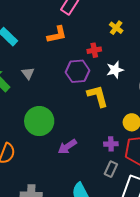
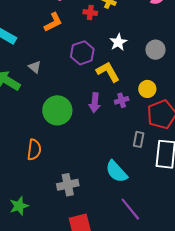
red cross: (94, 50) -> (90, 13), moved, turned 32
purple cross: (111, 144) -> (122, 100), moved
purple arrow: (67, 147) -> (95, 103), moved, turned -36

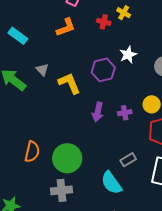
purple hexagon: (82, 53) -> (103, 70), moved
yellow L-shape: (108, 72) -> (69, 83), moved
green circle: (57, 110) -> (67, 158), moved
gray rectangle: (139, 139) -> (128, 160), moved, turned 42

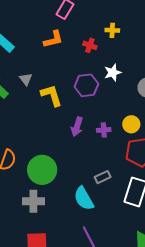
yellow cross: (124, 13) -> (112, 30), turned -32
red cross: (104, 22) -> (90, 45), moved

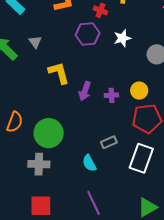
purple hexagon: (86, 85) -> (88, 34), moved
yellow L-shape: (51, 95) -> (59, 73), moved
cyan semicircle: (84, 198) -> (89, 163), size x0.7

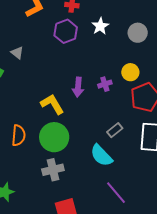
yellow L-shape: (59, 73) -> (52, 104), moved
cyan semicircle: (89, 163) -> (101, 155), size x1.4

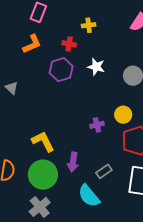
white star: (100, 26) -> (96, 67), turned -30
purple arrow: (78, 87) -> (73, 162), moved
gray cross: (53, 170) -> (40, 207), turned -30

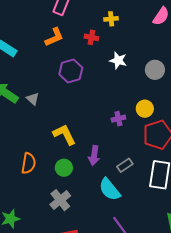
purple hexagon: (61, 70) -> (71, 71), moved
gray triangle: (12, 88) -> (33, 99), moved
green circle: (43, 175) -> (64, 168), size x0.6

